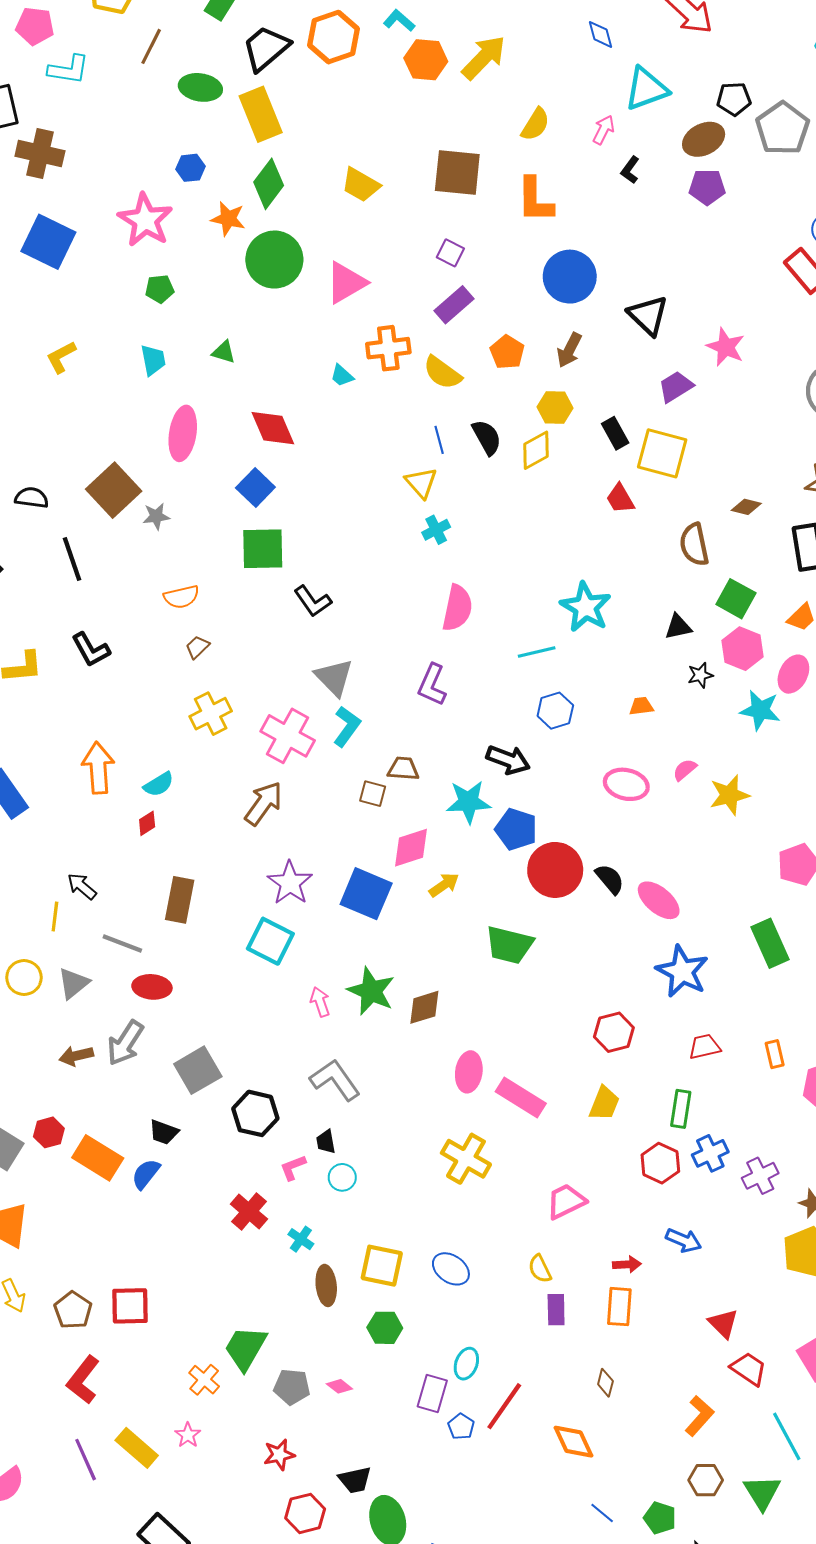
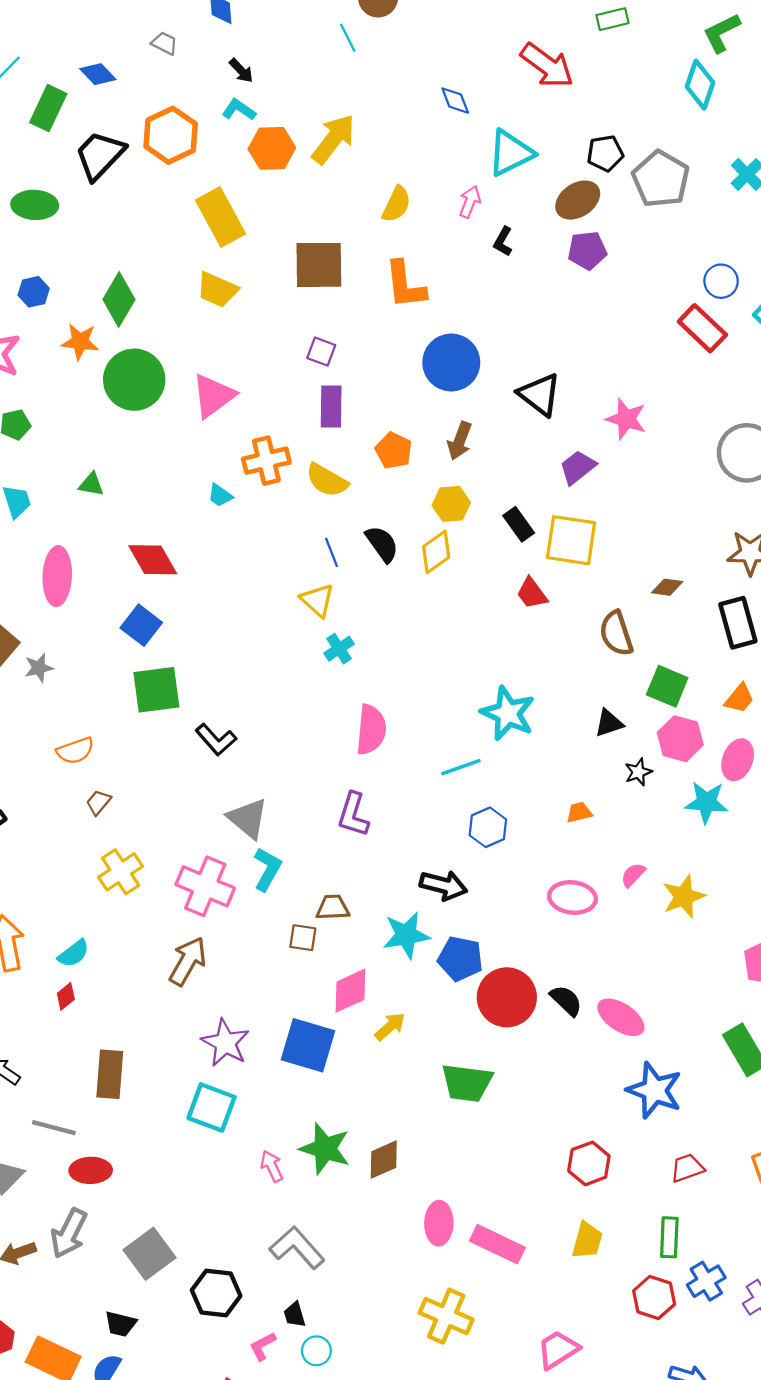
yellow rectangle: (261, 114) -> (220, 217), moved
purple rectangle: (454, 305) -> (331, 406), turned -42

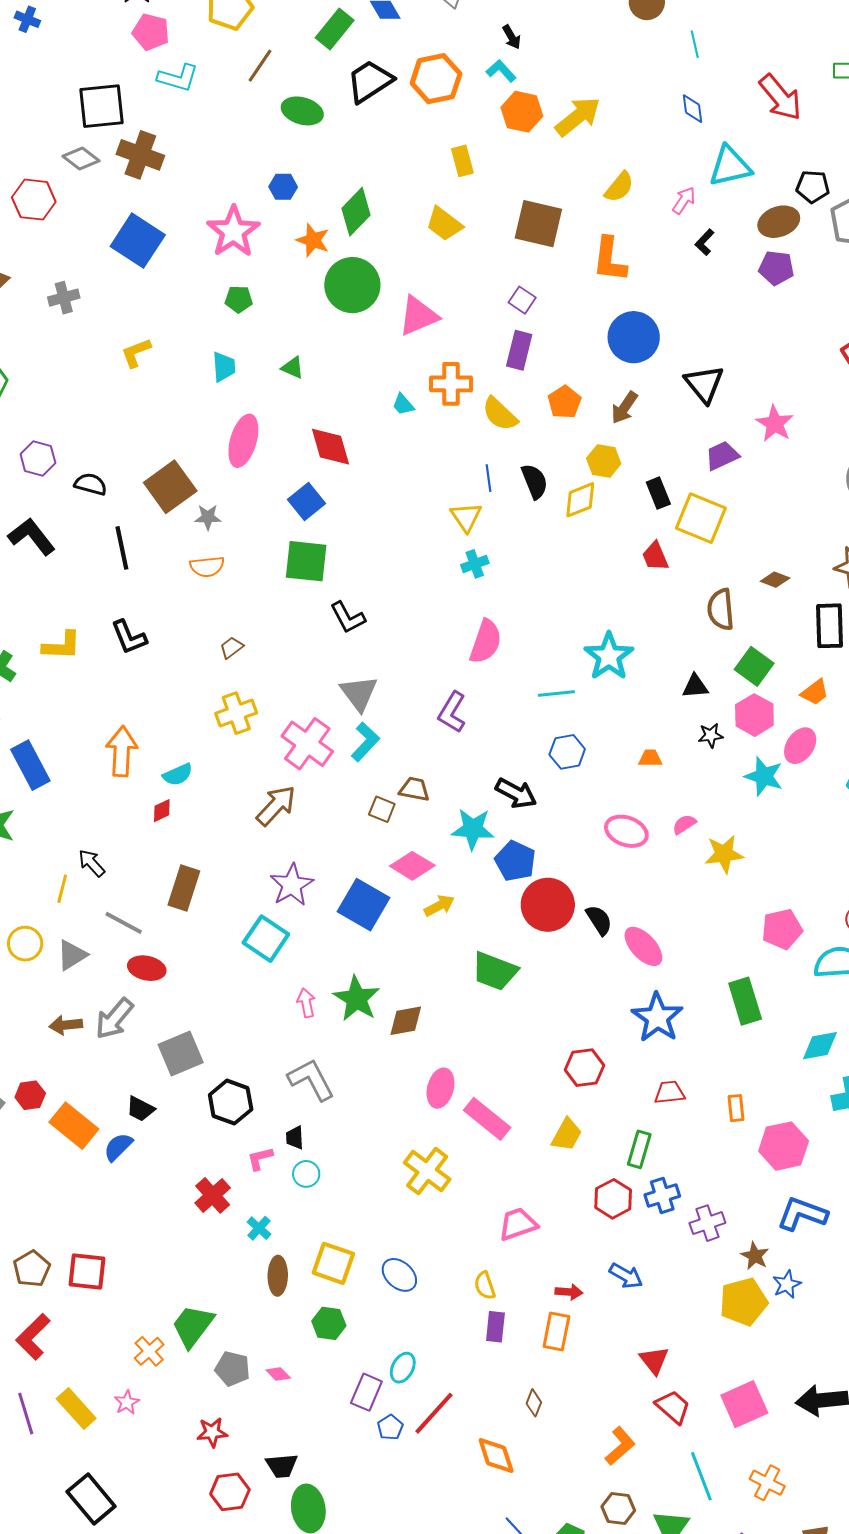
cyan line: (348, 38) -> (695, 44), moved
yellow rectangle: (220, 217) -> (462, 161), size x0.6
orange semicircle: (75, 751) -> (207, 567), moved
pink diamond: (350, 991) -> (412, 866), turned 42

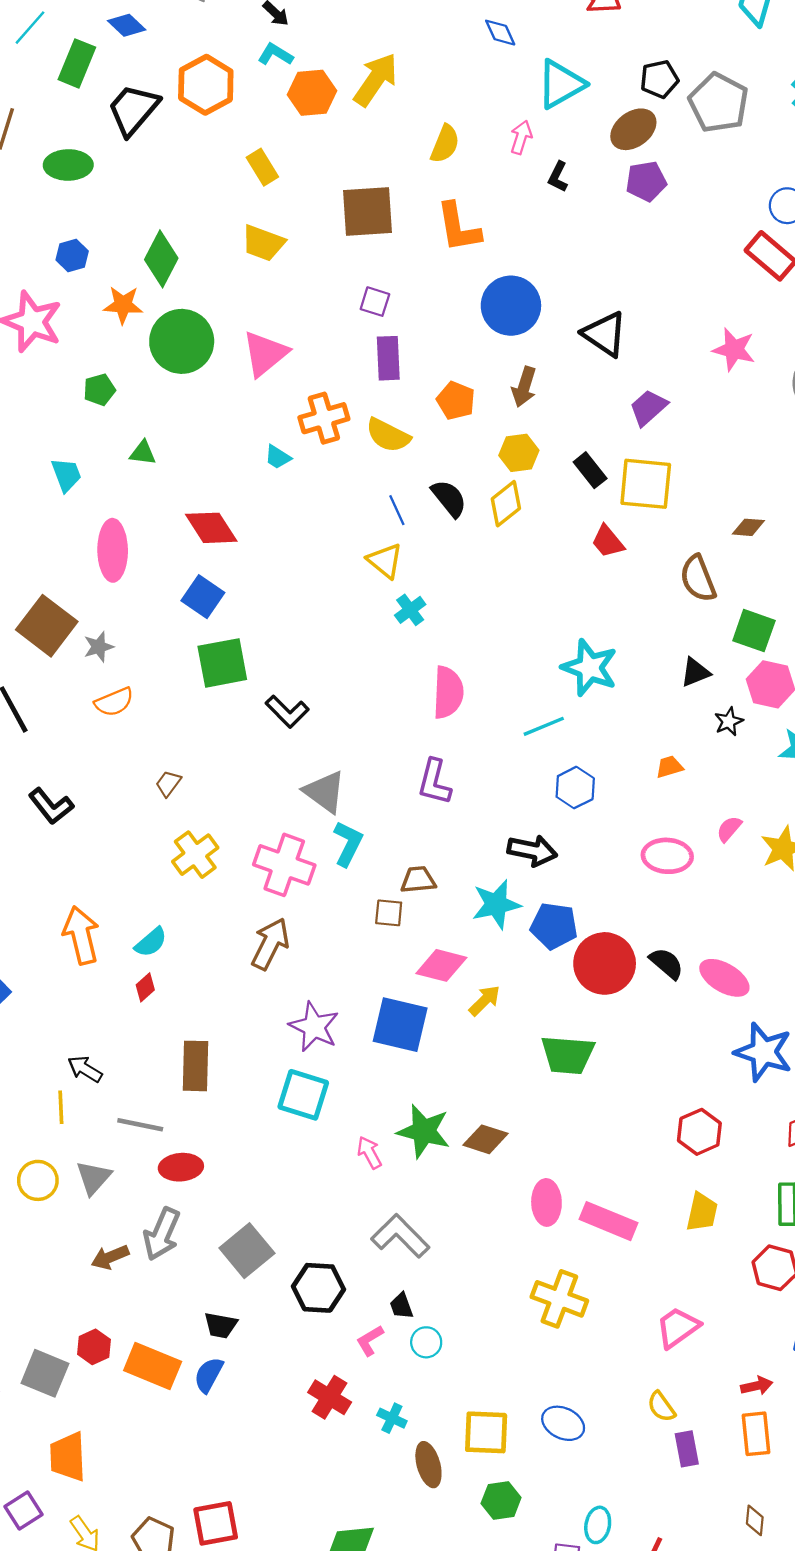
green pentagon: (239, 299) -> (99, 390), moved
pink star: (775, 424) -> (734, 349), moved
brown diamond: (406, 1021) -> (486, 1139), turned 45

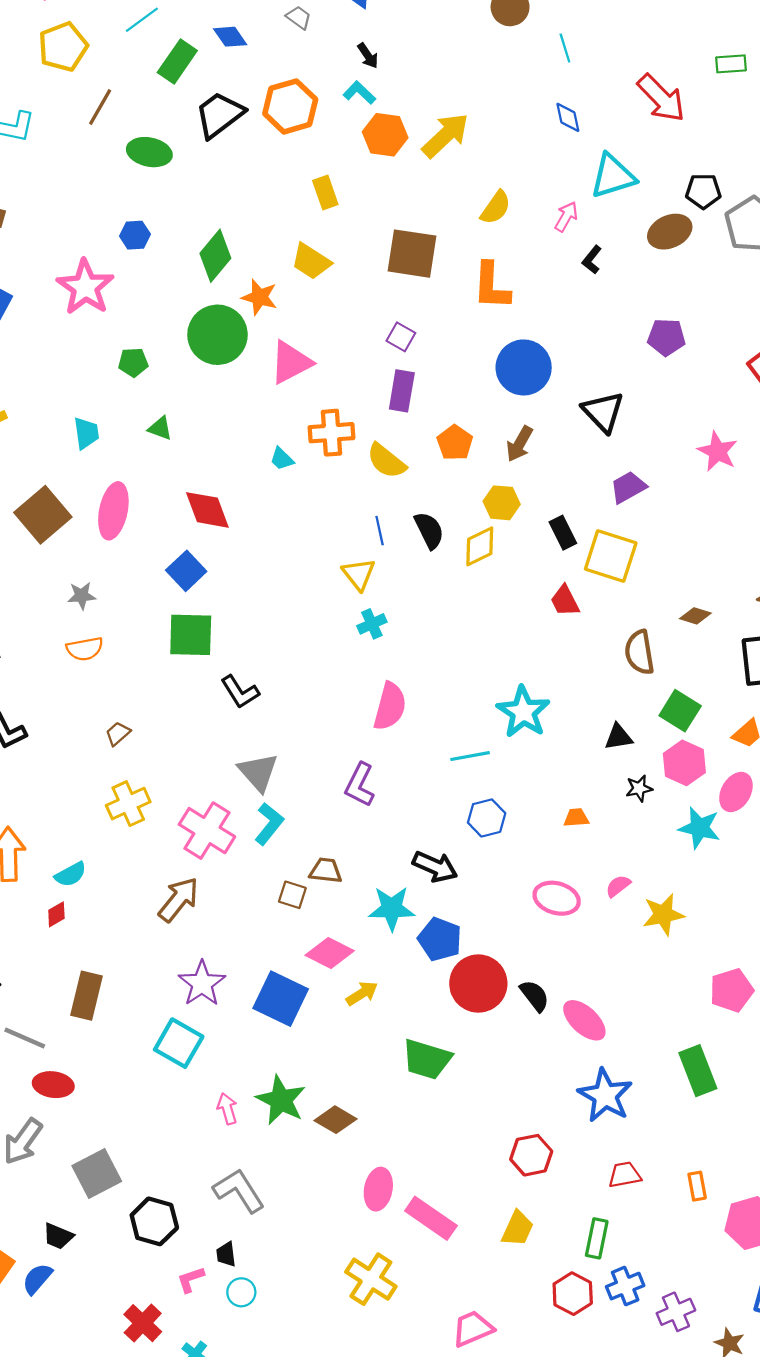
purple pentagon: (646, 181) -> (666, 337), moved
orange star: (123, 305) -> (259, 297), moved
brown square: (47, 626) -> (43, 515), moved

